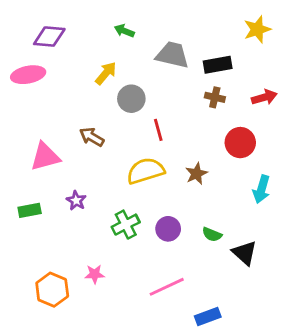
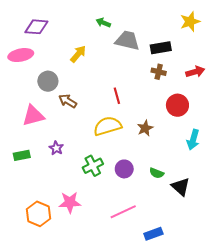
green arrow: (124, 31) -> (103, 23), moved
gray circle: (131, 99) -> (48, 81), moved
pink star: (95, 274) -> (70, 202), size x1.5

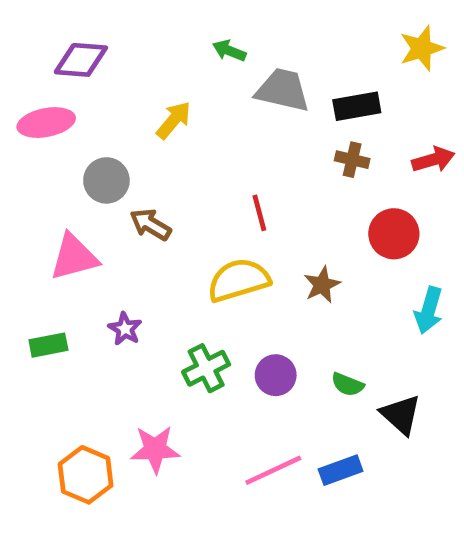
blue rectangle: (153, 234) -> (341, 470), moved

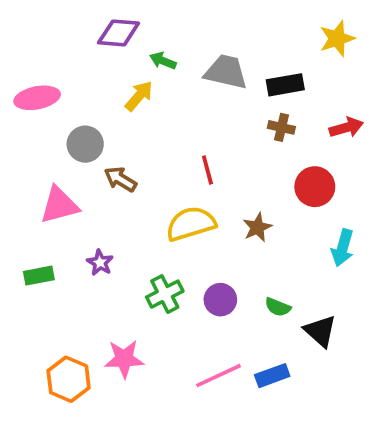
green arrow: (229, 51) -> (163, 61), moved
purple diamond: (81, 60) -> (119, 33), moved

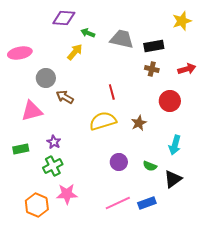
cyan arrow: (343, 248) -> (175, 145), moved
green cross: (165, 294) -> (53, 166), moved
black triangle: (320, 331) -> (173, 179), turned 42

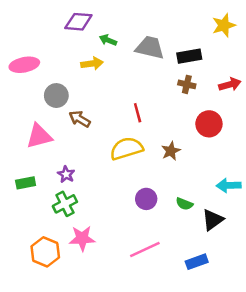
yellow arrow: (75, 52) -> (92, 64), turned 42
cyan arrow: (175, 145) -> (229, 185), moved, turned 72
blue rectangle: (147, 203) -> (197, 262), moved

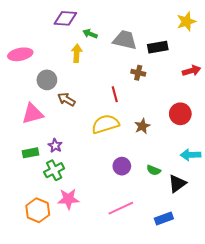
yellow arrow: (92, 64) -> (77, 53), turned -78
brown cross: (187, 84) -> (138, 73), moved
red circle: (209, 124) -> (180, 114), moved
green rectangle: (26, 183) -> (31, 153), moved

